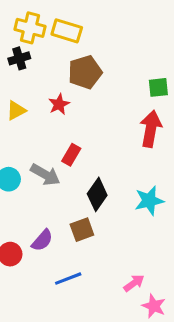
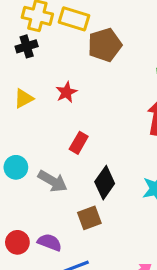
brown pentagon: (85, 72) -> (105, 45), moved
gray arrow: (45, 175) -> (53, 181), moved
purple semicircle: (42, 240) -> (50, 242), moved, turned -110

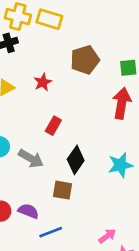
brown pentagon: (105, 45) -> (85, 60), moved
brown square: (89, 218) -> (63, 190), turned 30

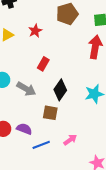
pink arrow: (107, 236) -> (70, 140), moved

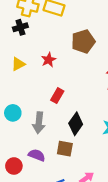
gray arrow: (26, 89) -> (39, 123), turned 66
purple semicircle: (24, 129) -> (37, 155), moved

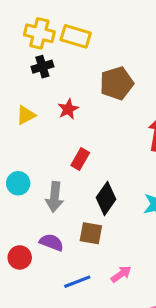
black cross: (20, 27) -> (42, 67), moved

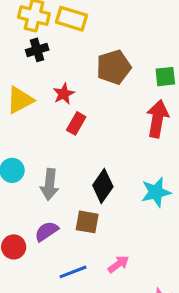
yellow triangle: (26, 115) -> (20, 100), size x1.4
red rectangle: (80, 159) -> (76, 123), moved
purple semicircle: (51, 242) -> (46, 231), turned -55

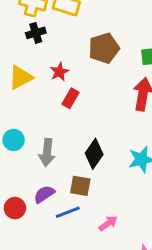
blue line: (73, 272) -> (68, 212), moved

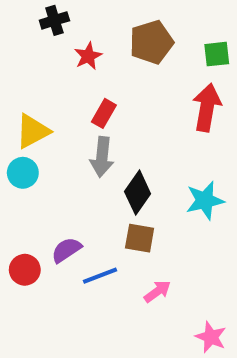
red star: (59, 72) -> (88, 56), moved
yellow triangle: (21, 77) -> (33, 131), moved
gray arrow: (47, 152) -> (102, 157), moved
brown square: (80, 186) -> (140, 238), moved

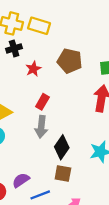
brown pentagon: (151, 42) -> (70, 61), turned 30

